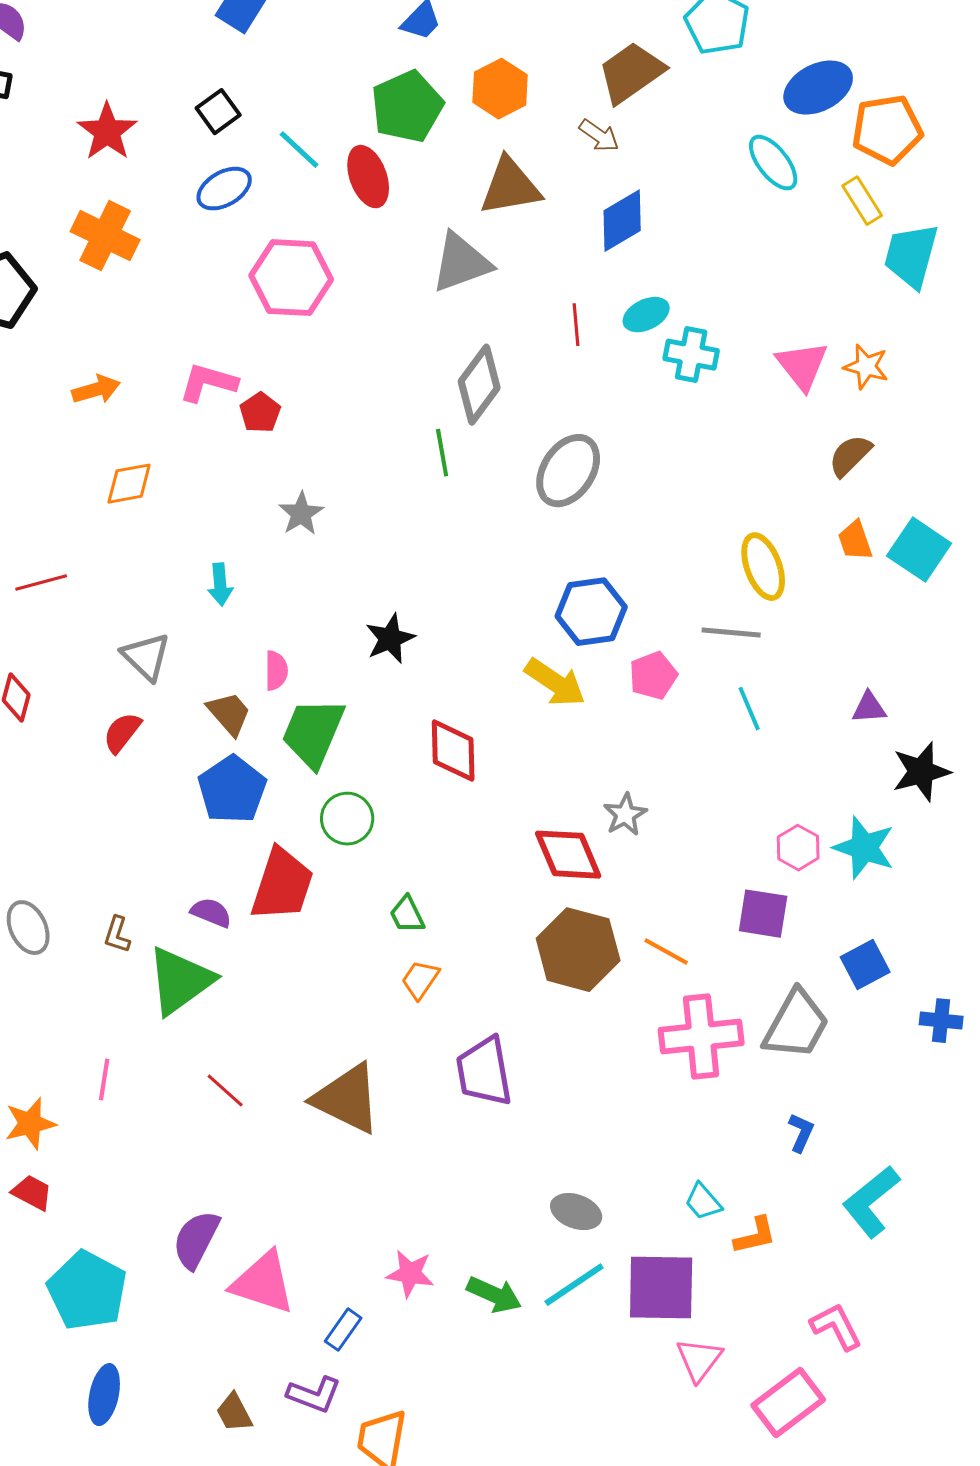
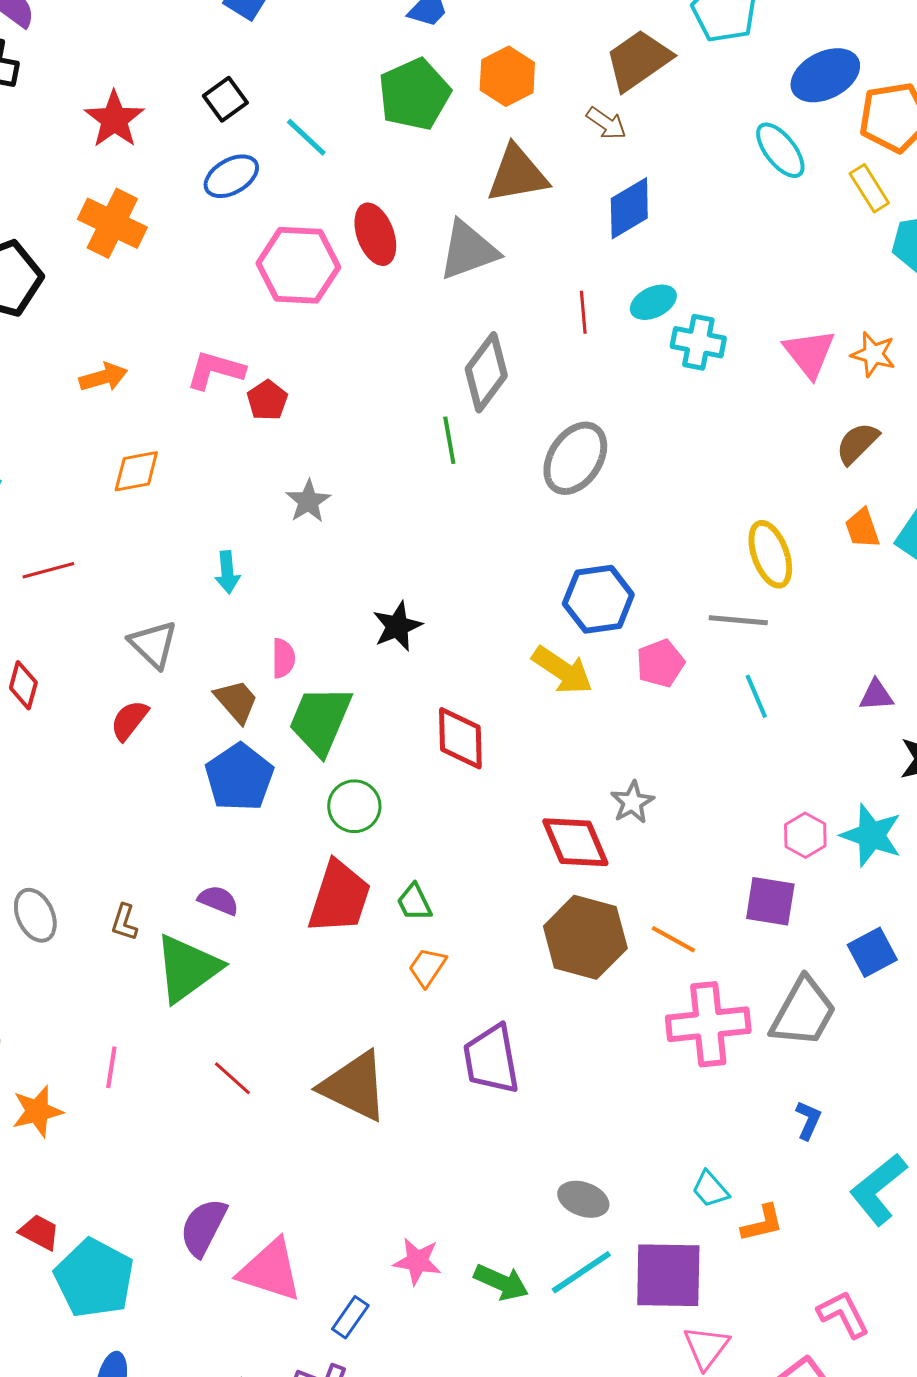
red ellipse: (368, 177) -> (375, 234), moved
red trapezoid: (282, 885) -> (339, 897), moved
red trapezoid: (32, 1193) -> (39, 1232), moved

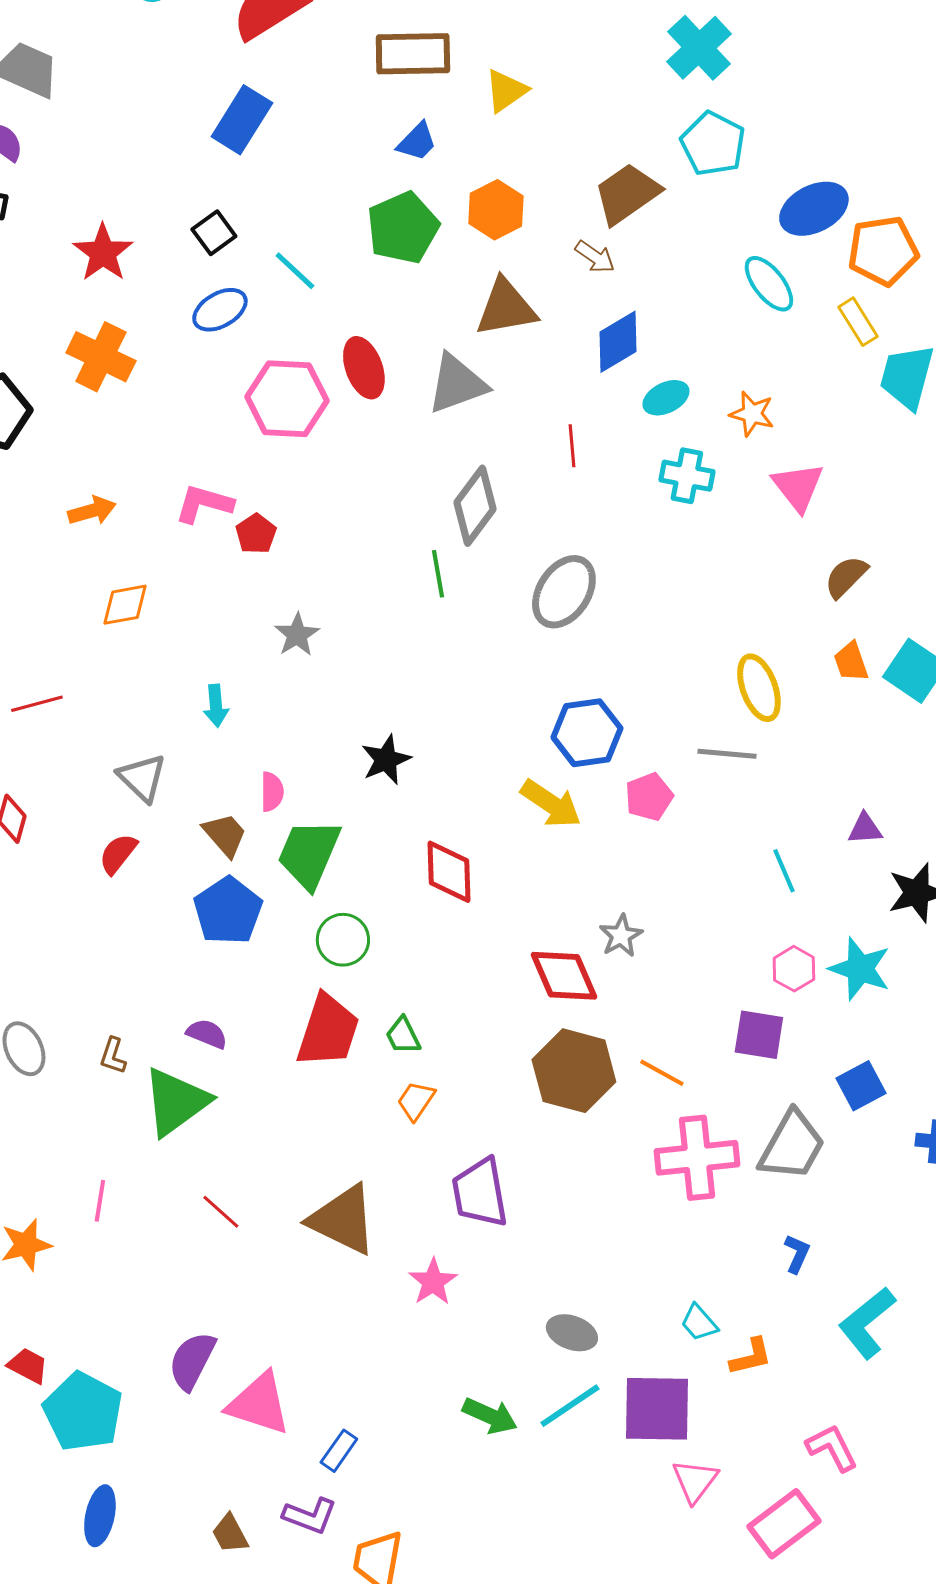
cyan ellipse: (653, 302) -> (666, 398), moved
orange star: (873, 354) -> (752, 414), moved
cyan line: (756, 696) -> (784, 871), moved
pink star: (417, 1261) -> (433, 1282), moved, turned 30

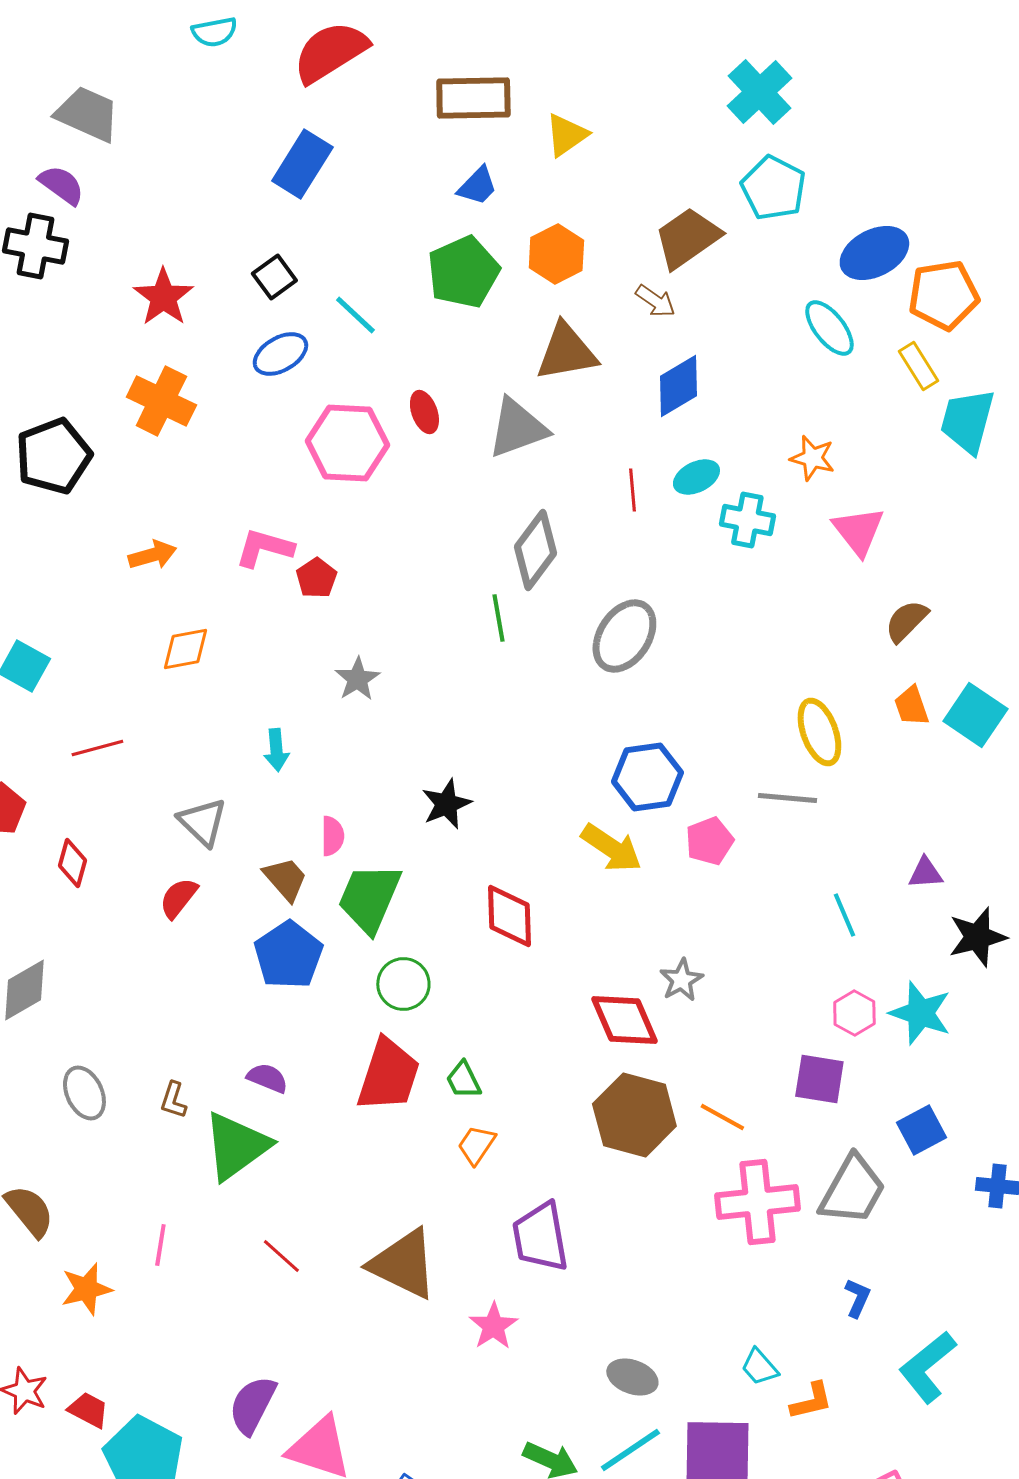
red ellipse: (364, 368) -> (424, 412), size x0.7
cyan ellipse: (666, 398) -> (696, 477), moved

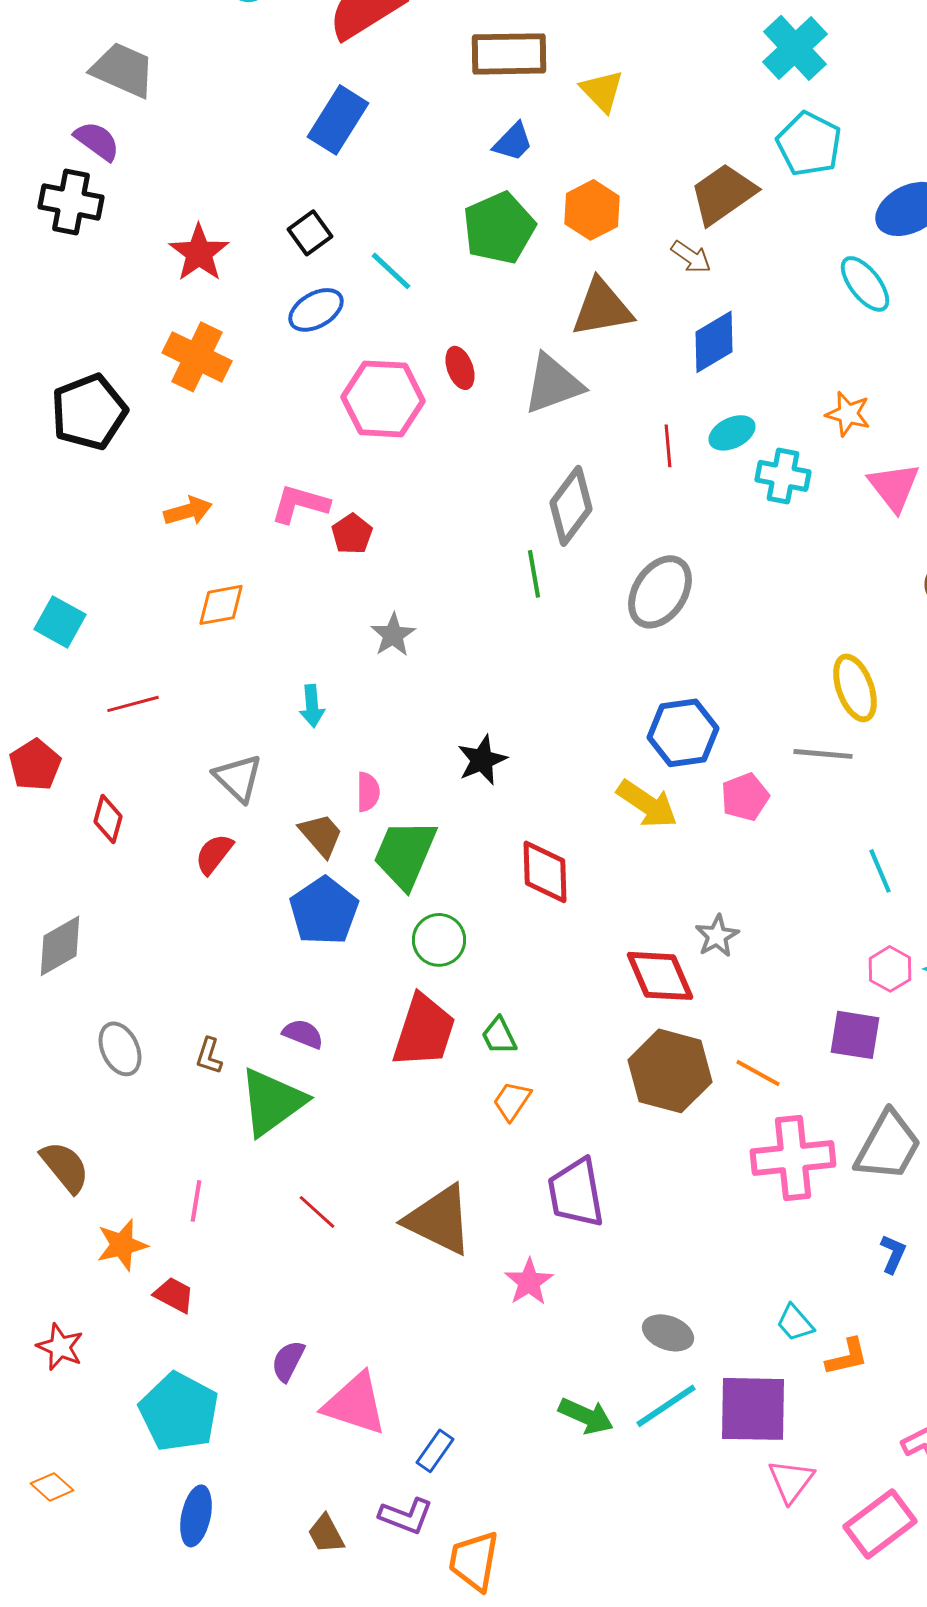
yellow triangle: (566, 135) -> (602, 91), turned -39
purple semicircle: (252, 1405) -> (288, 1361), size x0.7
red trapezoid: (88, 1410) -> (174, 1295), moved

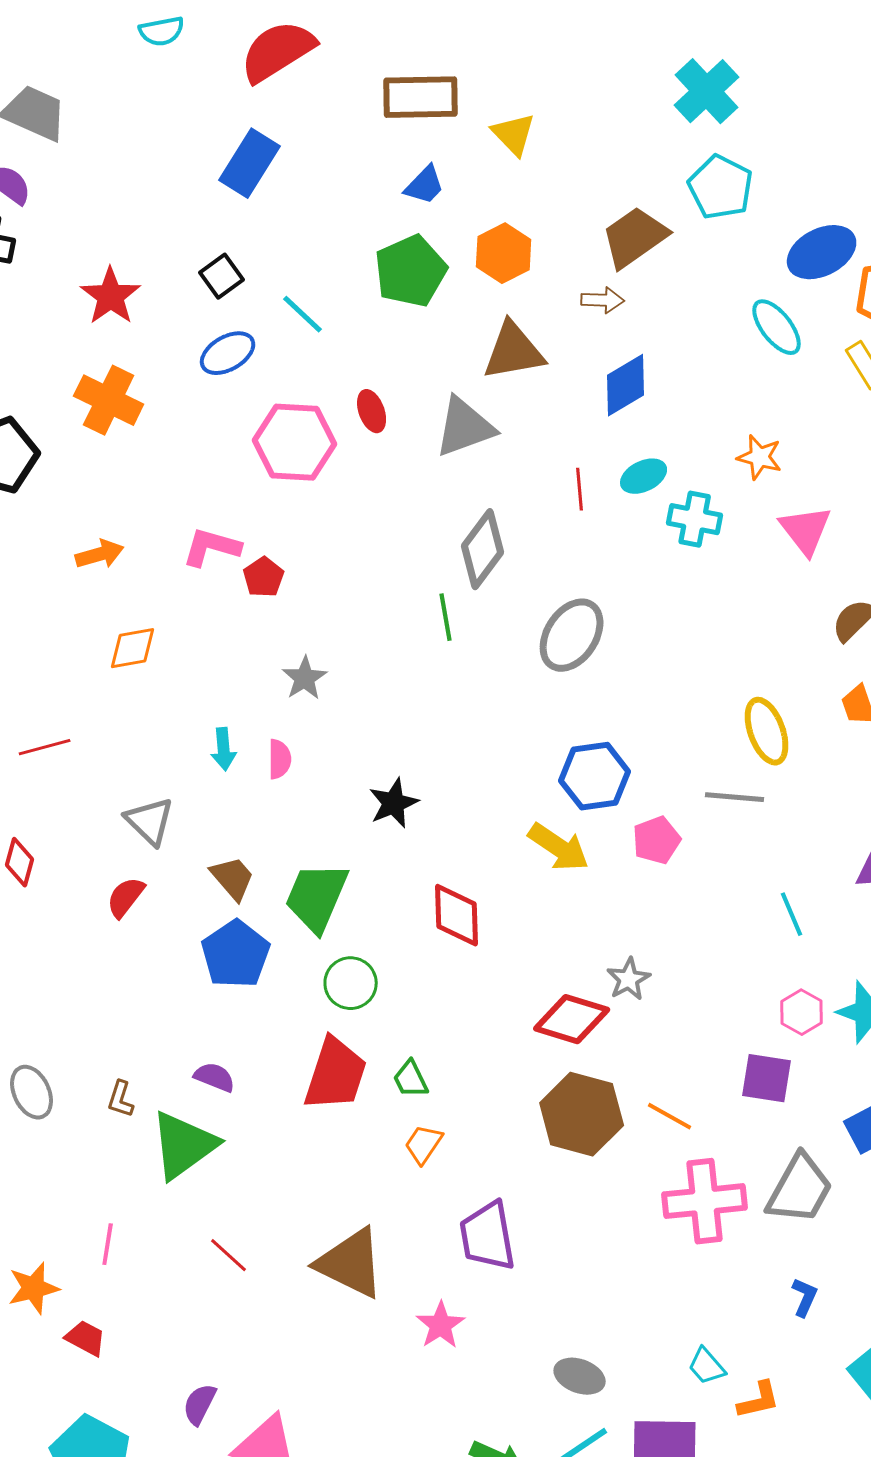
brown arrow: (691, 257) -> (603, 300), turned -33
pink semicircle: (368, 792) -> (280, 759), moved
red diamond: (660, 976) -> (572, 1019), turned -50

